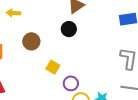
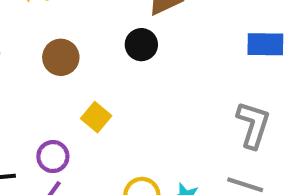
purple circle: (71, 83) -> (53, 157), moved

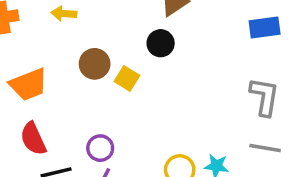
yellow square: (96, 117) -> (127, 78), moved

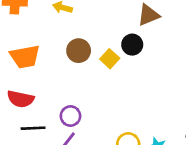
yellow square: (127, 78) -> (110, 59), moved
red semicircle: (33, 139) -> (21, 99), turned -64

